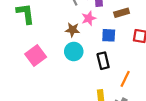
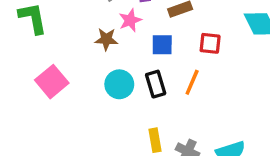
cyan circle: (74, 51) -> (119, 84), moved
orange line: (125, 79) -> (192, 82), moved

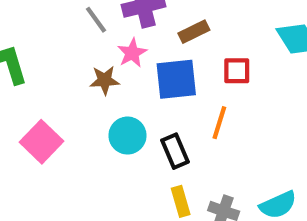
blue square: (162, 45) -> (176, 79), size x1.5
black rectangle: (156, 84) -> (175, 151), moved

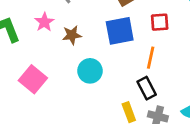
pink star: (132, 53) -> (44, 22), moved
black rectangle: (175, 151) -> (147, 88), moved

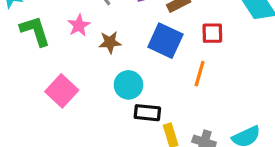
blue square: (120, 31) -> (165, 41), turned 32
black rectangle: (147, 88) -> (147, 113), moved, turned -60

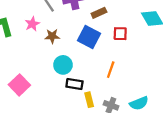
orange line: (200, 74) -> (111, 70), moved
pink square: (62, 91) -> (19, 85), moved

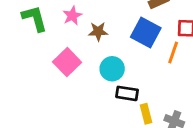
orange line: (111, 70) -> (173, 53), moved
pink square: (19, 85) -> (67, 62), moved

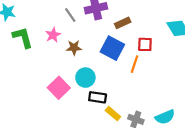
pink square: (67, 62) -> (59, 88), moved
yellow rectangle: (146, 114) -> (113, 114), turned -35

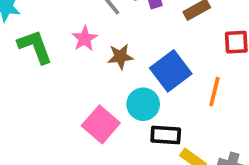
blue square: (112, 48) -> (171, 71), moved, turned 30
orange line: (135, 64) -> (214, 92), moved

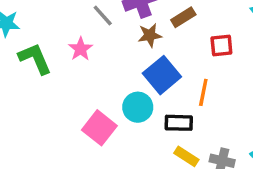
brown star: (120, 57) -> (150, 35), moved
black rectangle: (166, 135) -> (179, 123), moved

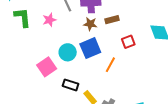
red square: (221, 46) -> (128, 42), turned -32
cyan circle: (138, 107) -> (68, 52), moved
black rectangle: (179, 123) -> (71, 85), moved

